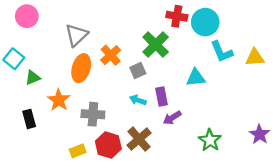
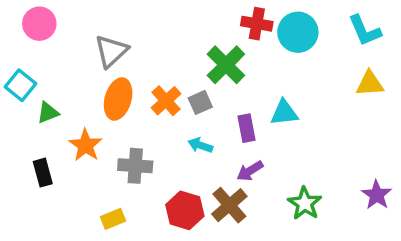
cyan L-shape: (222, 52) -> (365, 31), moved
orange cross: (111, 55) -> (166, 101), moved
purple rectangle: (161, 97) -> (247, 128), moved
brown cross: (139, 139) -> (229, 205), moved
red hexagon: (108, 145) -> (185, 210), moved

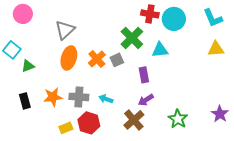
cyan triangle: (284, 113) -> (160, 50), moved
orange star: (86, 145) -> (53, 97), moved, turned 30
cyan arrow: (200, 145) -> (106, 99), moved
red hexagon: (185, 210) -> (89, 123), moved

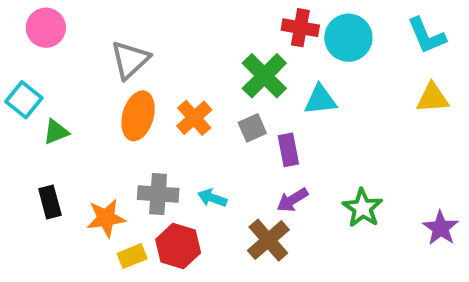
gray square: (117, 60) -> (252, 128), moved
orange star: (53, 97) -> (106, 218), moved
green star: (178, 119) -> (362, 208), moved

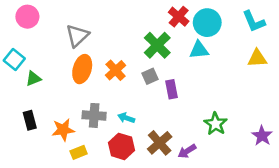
red cross: (300, 28) -> (179, 17), turned 30
cyan triangle: (320, 100) -> (199, 50), moved
purple arrow: (292, 200) -> (187, 151), moved
red hexagon: (178, 246) -> (121, 146), moved

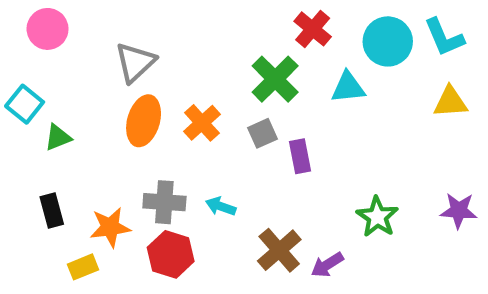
cyan circle: (207, 23) -> (388, 41), moved
purple star: (262, 136) -> (459, 211), moved, turned -30
red hexagon: (121, 146) -> (171, 254), moved
yellow rectangle: (79, 152) -> (83, 267), moved

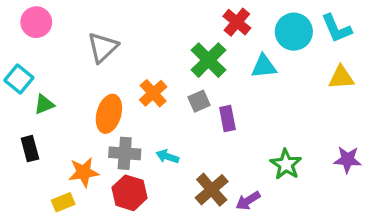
orange ellipse: (144, 121) -> (109, 114), moved
black rectangle: (52, 211) -> (30, 149), moved

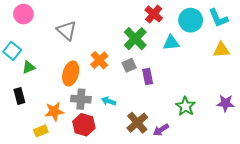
gray triangle: (103, 47) -> (67, 30), turned -35

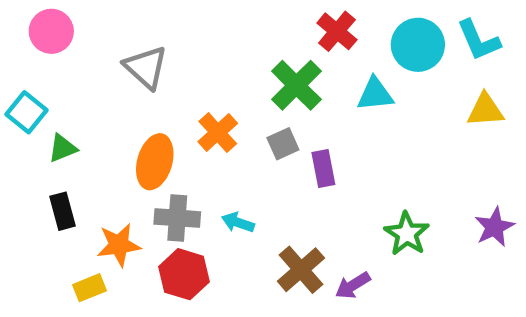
black rectangle: (19, 96) -> (63, 211), moved
purple star: (225, 103) -> (494, 227), turned -30

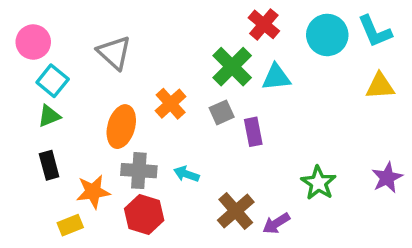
pink circle: (51, 31) -> (33, 42), moved
cyan triangle: (375, 94) -> (276, 77), moved
cyan square: (27, 112) -> (53, 81), moved

